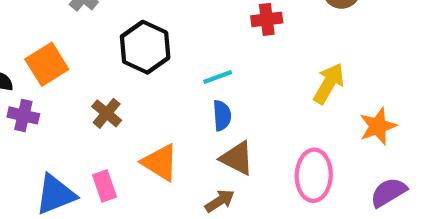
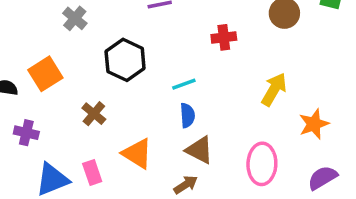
purple cross: (23, 115) -> (26, 133), moved

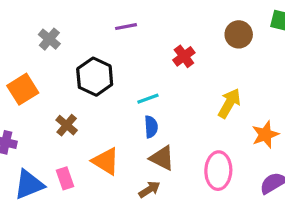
red cross: (224, 37) -> (184, 56), turned -30

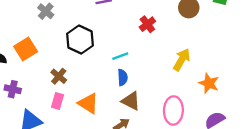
orange star: (265, 135) -> (209, 83), turned -30
pink rectangle: (65, 178) -> (58, 101), moved, turned 35

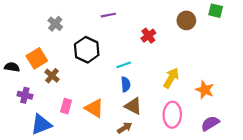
yellow arrow: (182, 60) -> (171, 78), moved
brown cross: (59, 76) -> (52, 76), moved

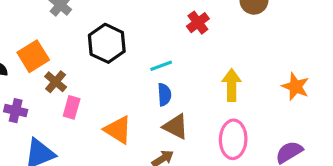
yellow arrow: (171, 78) -> (232, 85), turned -30
orange star: (205, 90) -> (296, 87), moved
pink rectangle: (66, 106) -> (72, 107), moved

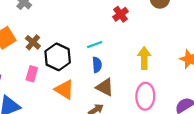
black hexagon: (107, 43) -> (58, 57), moved
brown cross: (56, 82) -> (33, 42), moved

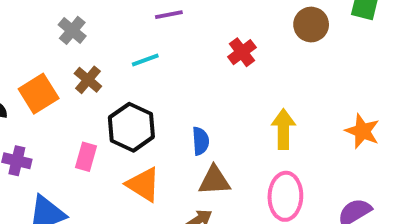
brown cross: (33, 42) -> (88, 80), moved
cyan line: (95, 45) -> (145, 60), moved
brown triangle: (105, 87) -> (214, 180), turned -30

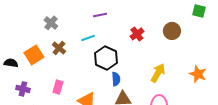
brown circle: (311, 25) -> (172, 31), moved
black hexagon: (131, 127) -> (106, 58), moved
yellow arrow: (283, 129) -> (158, 73), turned 30

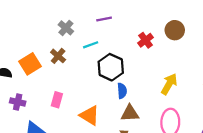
gray cross: (51, 23) -> (66, 28), moved
brown circle: (172, 31) -> (175, 30), moved

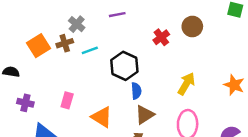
cyan line: (91, 45) -> (90, 50), moved
brown cross: (58, 56) -> (65, 43), moved, turned 32
orange square: (30, 64) -> (39, 46), moved
brown triangle: (130, 113) -> (145, 115), turned -30

